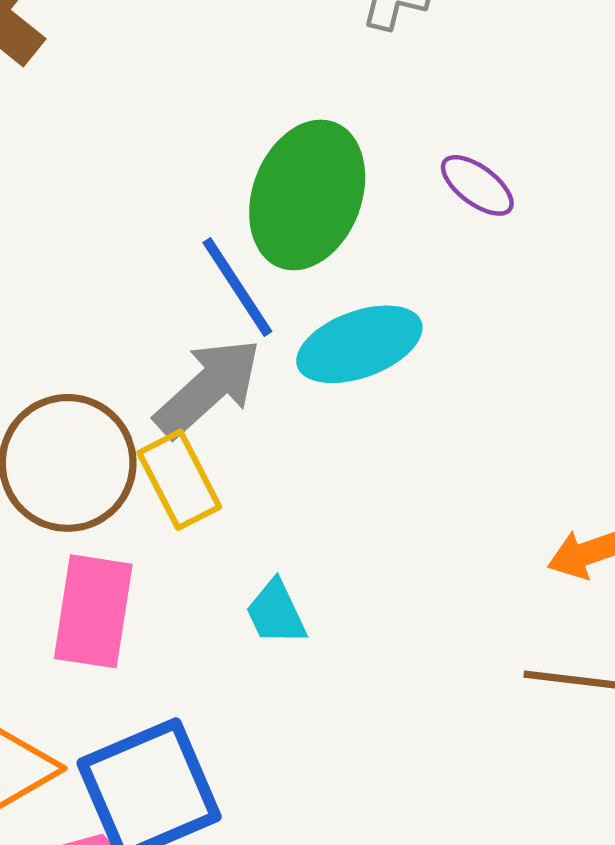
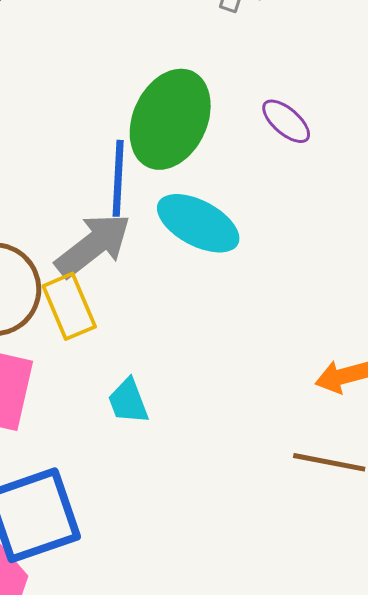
blue line: (237, 287) -> (118, 178), turned 32
cyan ellipse: (359, 344) -> (198, 223), turned 44

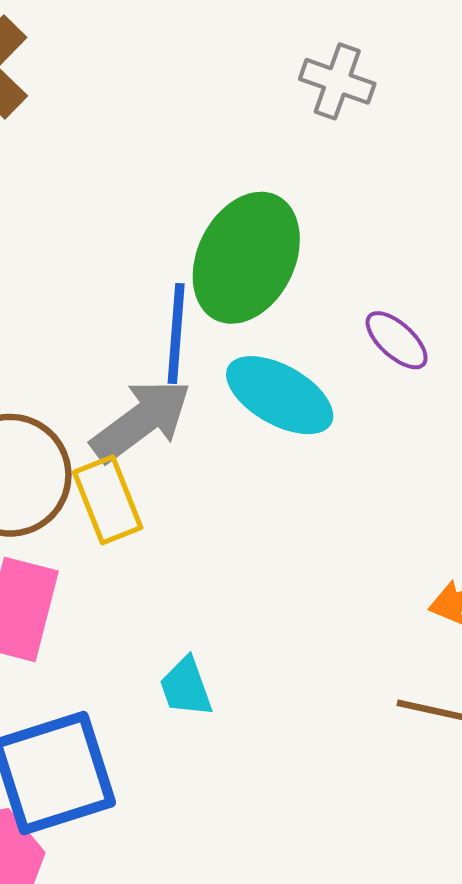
purple ellipse: (286, 121) -> (397, 340), moved
cyan trapezoid: (128, 401) -> (186, 687), moved

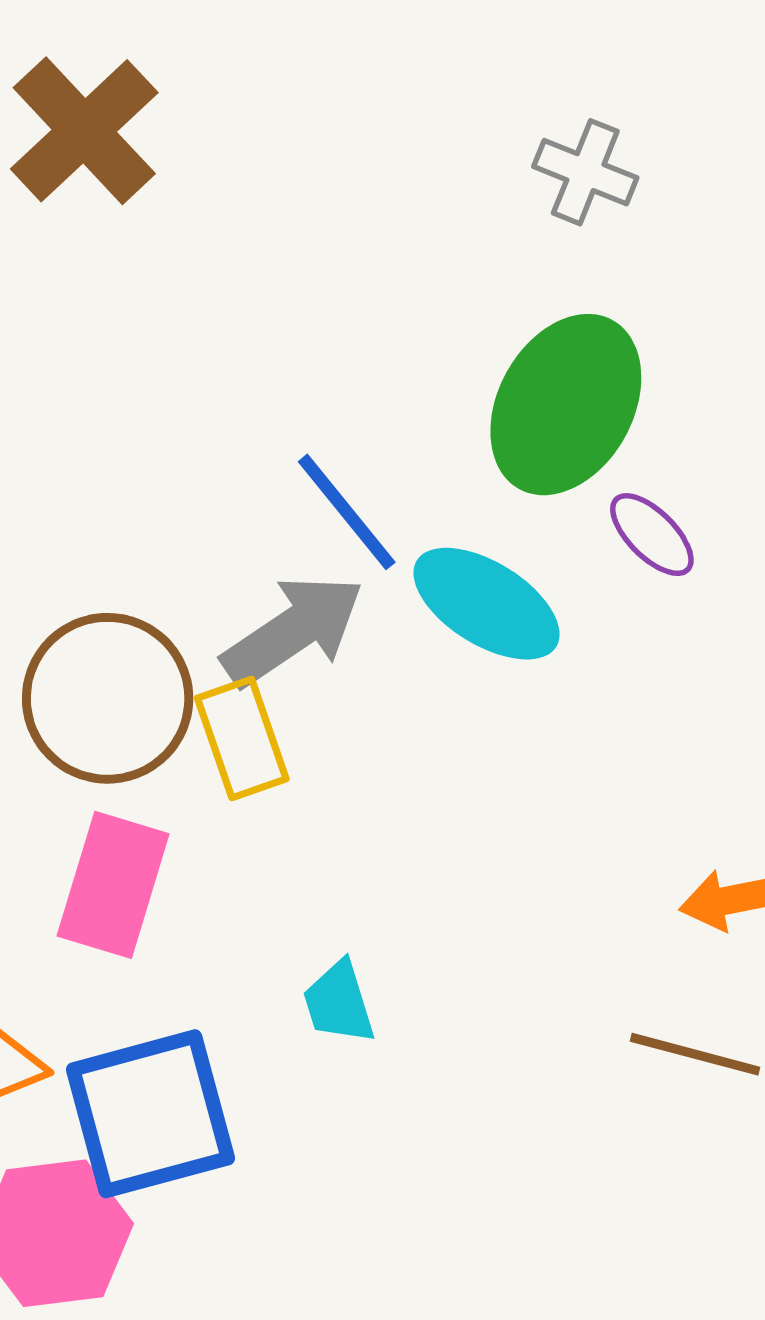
green ellipse: (246, 258) -> (566, 405), moved
blue line: (176, 334) -> (347, 512), turned -46

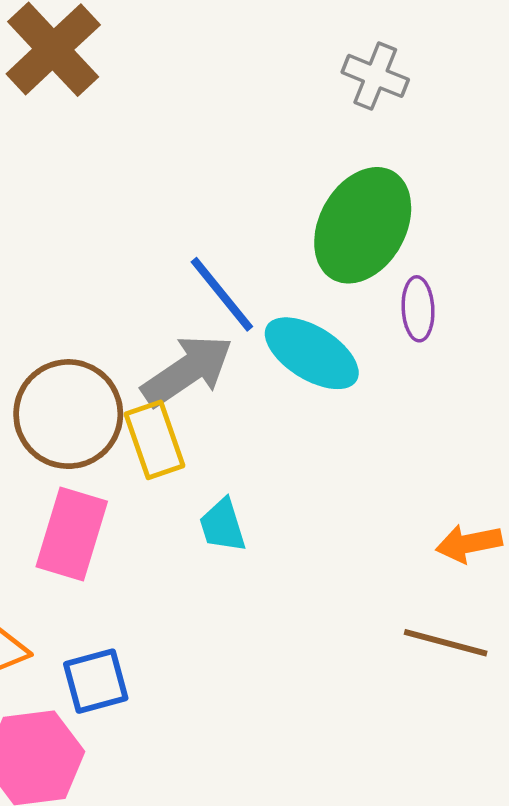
purple ellipse: (652, 535) -> (418, 309), turned 42
cyan trapezoid: (339, 1003) -> (223, 525), moved
blue square: (150, 1114) -> (96, 681), size x0.6

